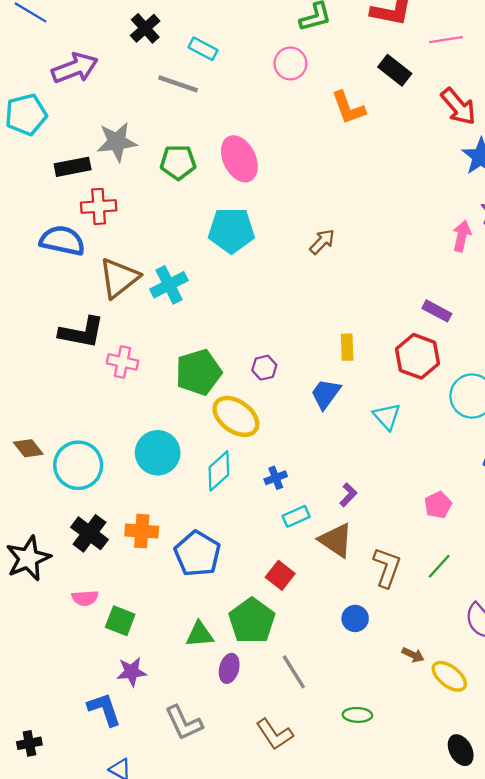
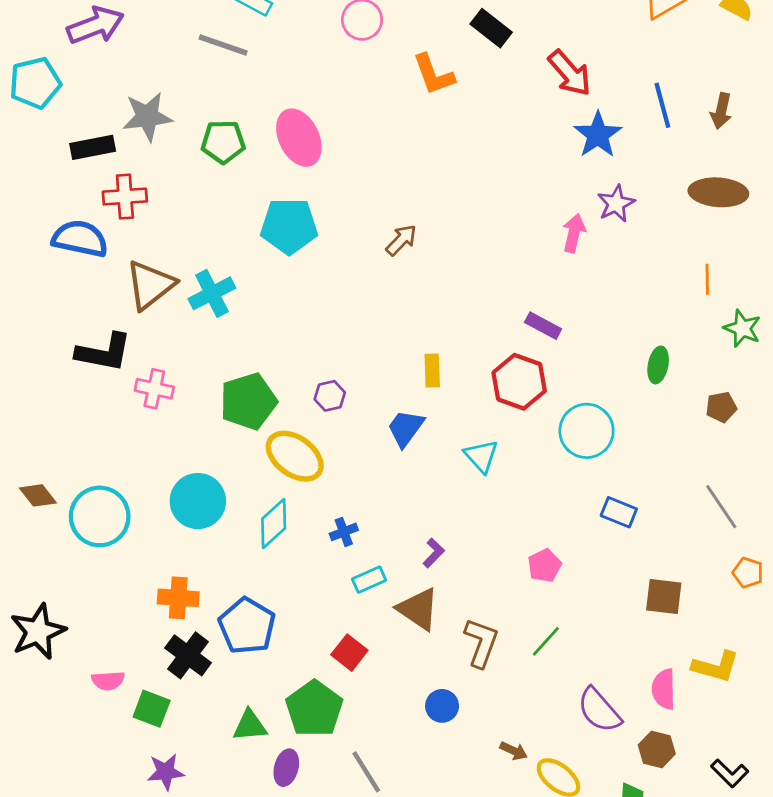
black cross: (90, 533) -> (188, 655), moved

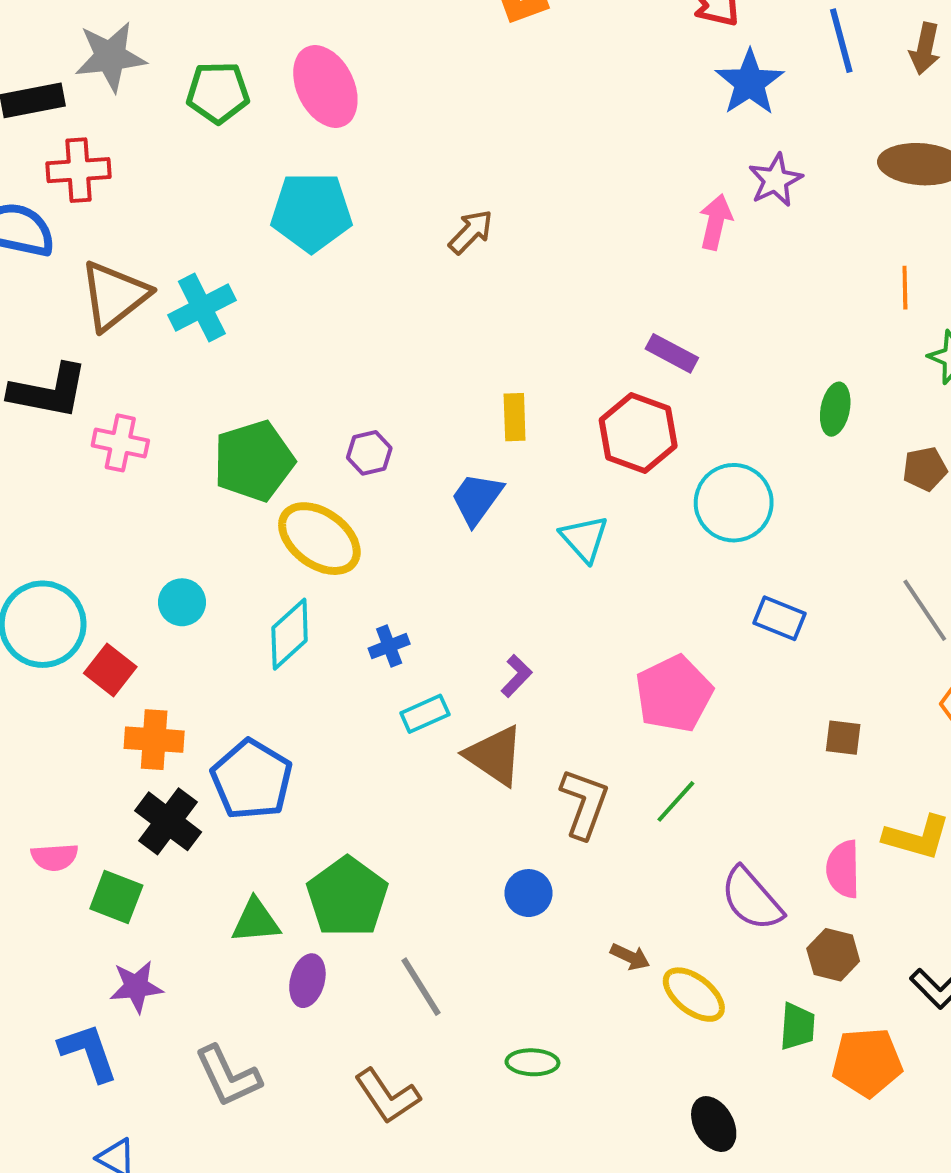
cyan circle: (198, 501) -> (182, 602), size x0.6
pink pentagon: (544, 566) -> (674, 694), size x1.6
brown square: (664, 596) -> (843, 738), size x0.7
red square: (349, 653) -> (110, 670), moved

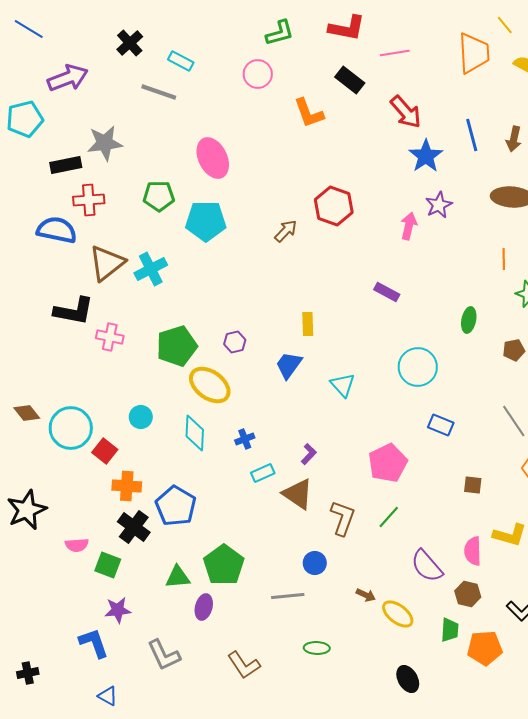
green pentagon: (218, 92) -> (159, 196), moved
red hexagon: (638, 433) -> (334, 206), moved
cyan diamond: (290, 634) -> (195, 433), turned -45
gray line: (421, 987) -> (288, 596), moved, turned -64

